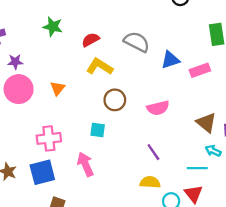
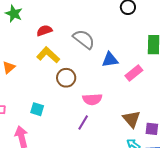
pink rectangle: (200, 70) -> (134, 73), turned -30
brown circle: (115, 100) -> (66, 78), moved
purple line: (153, 152) -> (83, 123), moved, turned 56

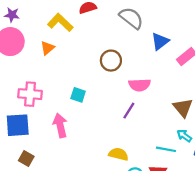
yellow L-shape: (48, 55) -> (60, 22), moved
blue triangle: (110, 60) -> (160, 41), turned -30

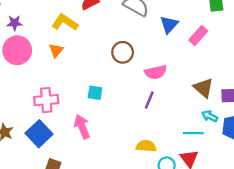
blue square: (18, 125) -> (39, 134), turned -30

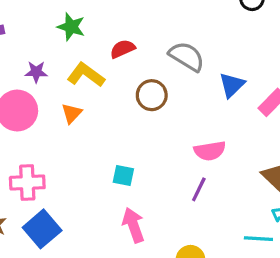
purple star: (14, 23) -> (36, 72), moved
brown circle: (123, 52) -> (152, 95), moved
pink cross: (46, 100) -> (27, 183), moved
pink arrow: (82, 127) -> (133, 225), moved

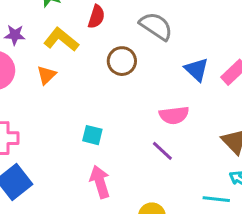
red semicircle: (123, 49) -> (96, 17), turned 130
blue triangle: (232, 85) -> (197, 70), moved, turned -35
purple line: (199, 189) -> (162, 151), turned -75

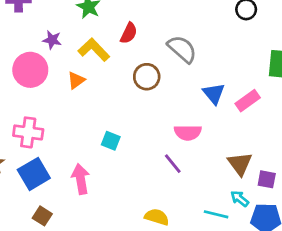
pink arrow: (100, 182) -> (81, 179), moved

